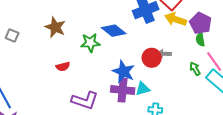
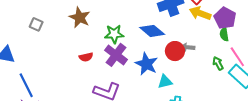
blue diamond: (114, 31) -> (152, 31), moved
purple cross: (123, 90) -> (116, 55), moved, turned 30

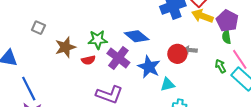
brown star: (80, 17) -> (65, 47), moved, turned 30
blue diamond: (152, 31) -> (137, 36), moved
green star: (114, 34) -> (98, 40), moved

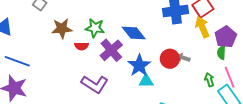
yellow arrow: (202, 16) -> (202, 27), turned 35
cyan triangle: (167, 84) -> (146, 81), moved
blue line: (29, 89) -> (17, 61), turned -55

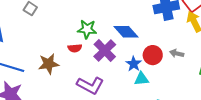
brown star: (62, 29) -> (49, 64), moved
red circle: (170, 59) -> (153, 55), moved
blue star: (139, 65) -> (134, 64), size x0.7

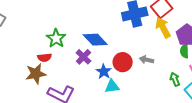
green star: (87, 29) -> (56, 38), turned 30
purple cross: (105, 50) -> (83, 57), moved, size x0.7
brown star: (49, 64) -> (36, 74), moved

